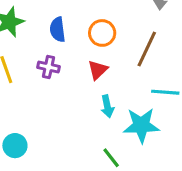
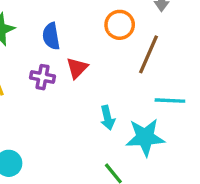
orange circle: (102, 33) -> (120, 25), moved
red triangle: (98, 70) -> (77, 68), moved

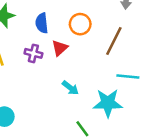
orange circle: (120, 25) -> (80, 24), moved
cyan arrow: (108, 118) -> (70, 88), moved, turned -42

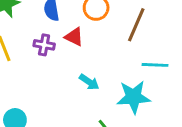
red triangle: (60, 48) -> (74, 37), turned -48

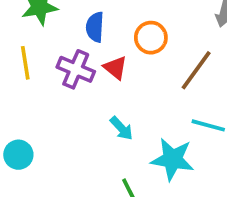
purple cross: (44, 45) -> (76, 69), size x1.4

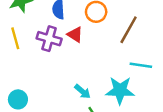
cyan arrow: (121, 128) -> (82, 92), moved

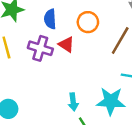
cyan arrow: (82, 92) -> (73, 102), turned 42

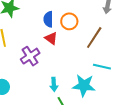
blue semicircle: (50, 19) -> (48, 19), moved
purple cross: (40, 48) -> (30, 56), moved, turned 36

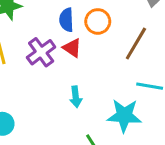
purple cross: (30, 56) -> (41, 52), moved
cyan arrow: (54, 84) -> (76, 97), moved

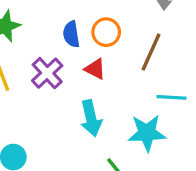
red triangle: (72, 48) -> (95, 69), moved
cyan arrow: (76, 97) -> (91, 118), size x1.5

